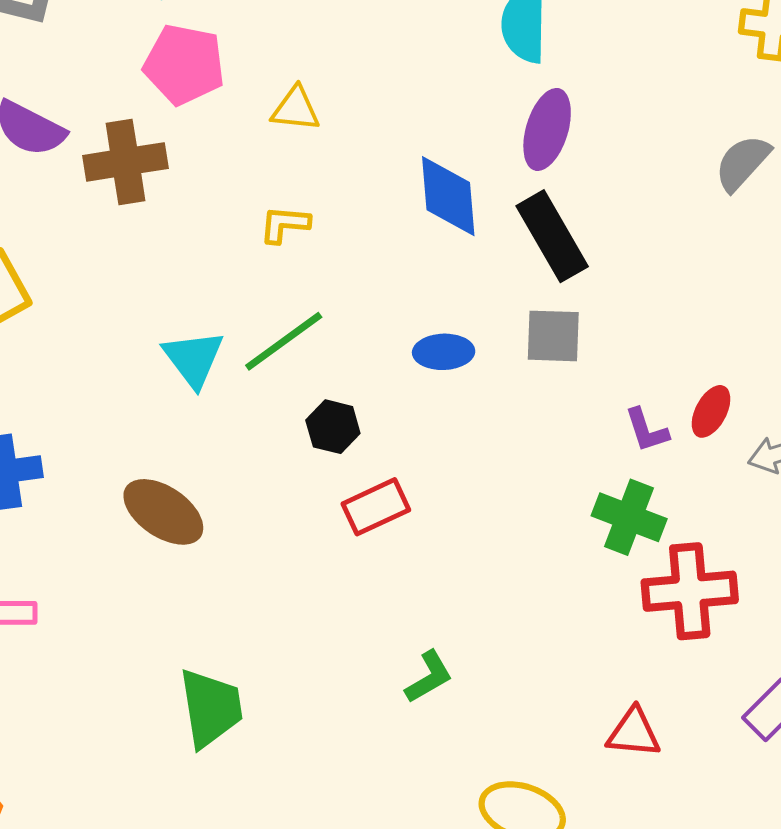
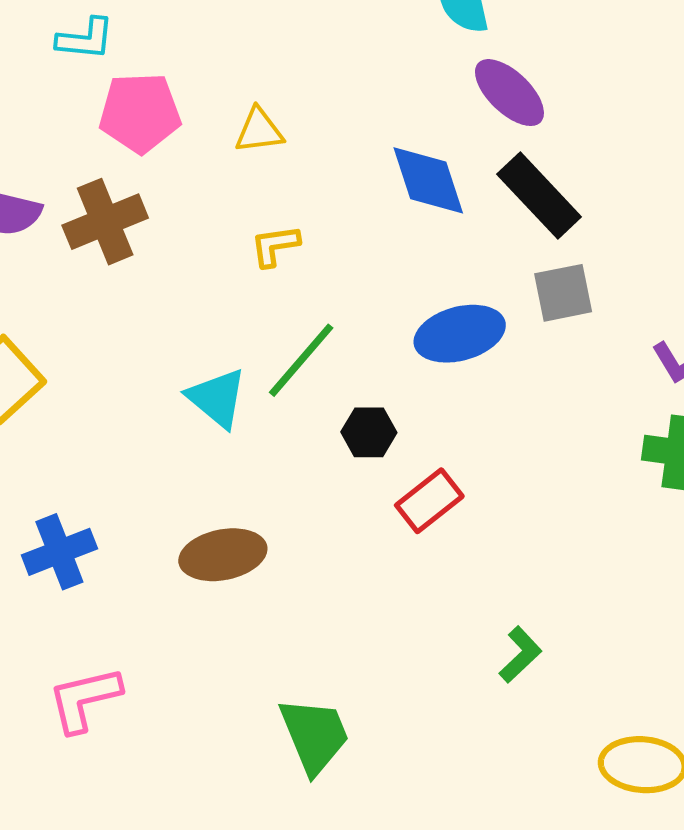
purple ellipse: (547, 129) -> (509, 93), turned -50
blue ellipse: (444, 352) -> (460, 334), size x1.5
brown ellipse: (163, 512) -> (223, 555), turned -32

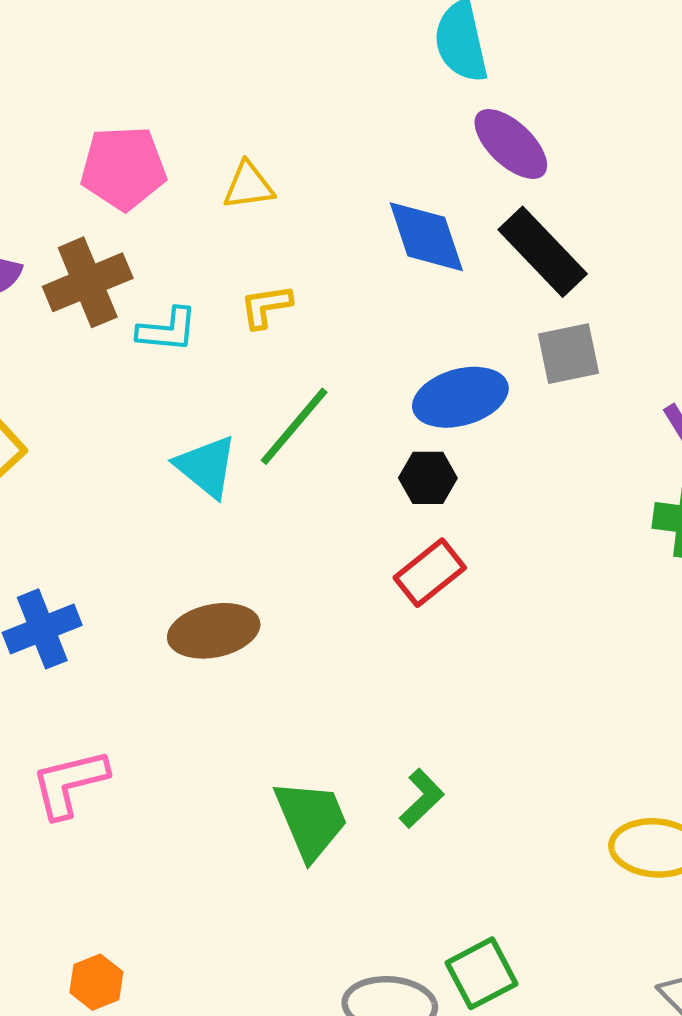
cyan L-shape: (85, 39) -> (167, 330), moved
black hexagon: (369, 432) -> (428, 478), moved
green L-shape: (520, 655) -> (422, 798), moved

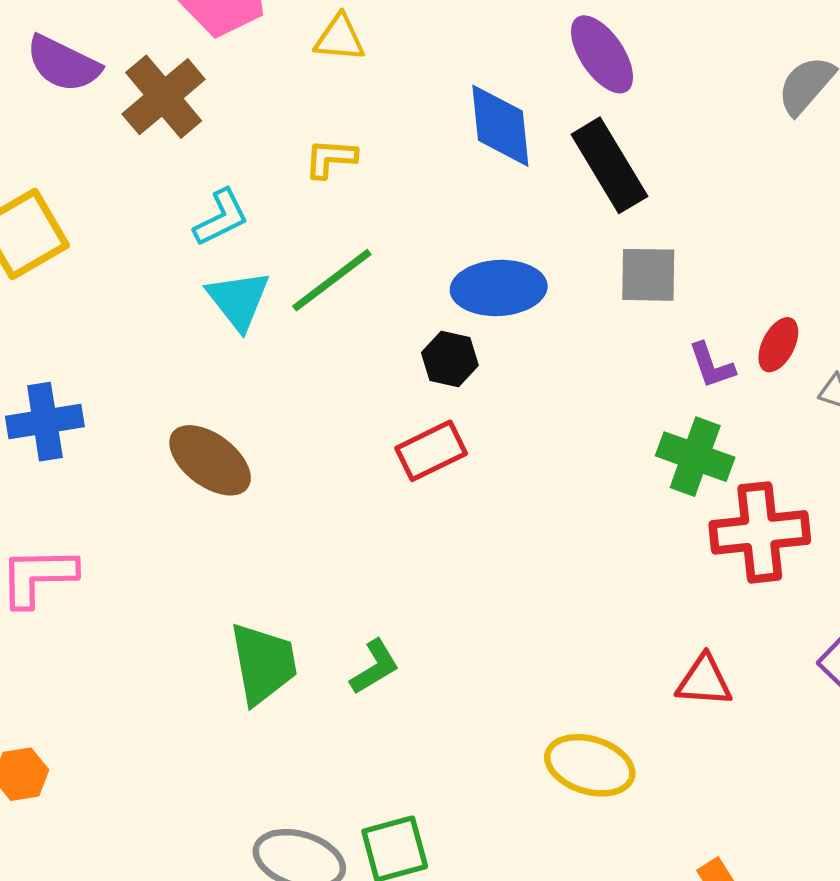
brown cross: (88, 282) -> (164, 97), turned -30
cyan L-shape: (167, 330) -> (221, 218), moved, turned -44
gray square: (569, 354) -> (648, 275), moved
brown ellipse: (214, 631) -> (210, 460), turned 36

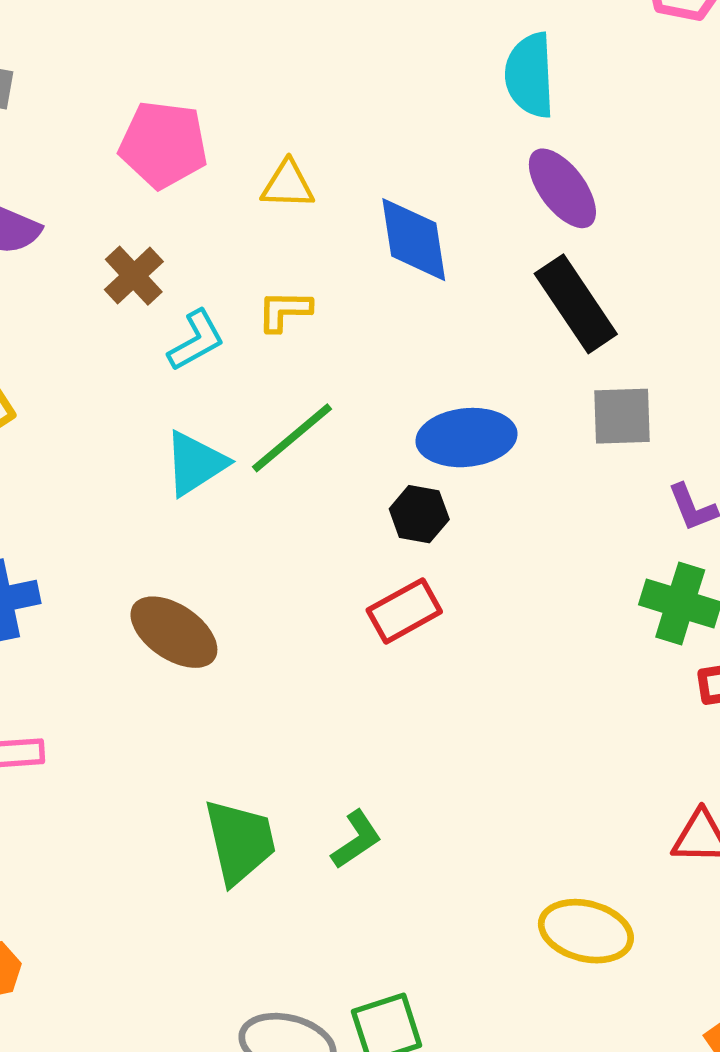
brown cross: (164, 97) -> (134, 276), moved, size x0.7
blue diamond: (500, 126) -> (414, 240), moved
cyan L-shape: (221, 218) -> (196, 340), moved
cyan triangle: (238, 300) -> (195, 463), turned 38

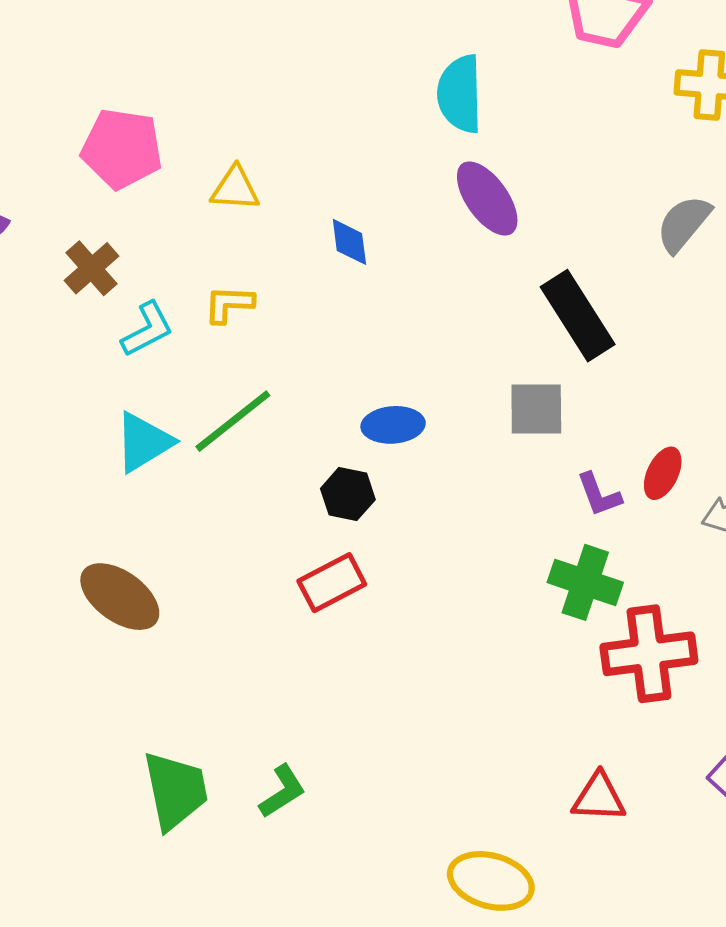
blue diamond: (414, 240) -> (349, 242), size x0.6
black rectangle: (576, 304) -> (578, 316), moved
blue ellipse: (466, 438) -> (393, 425), size x0.7

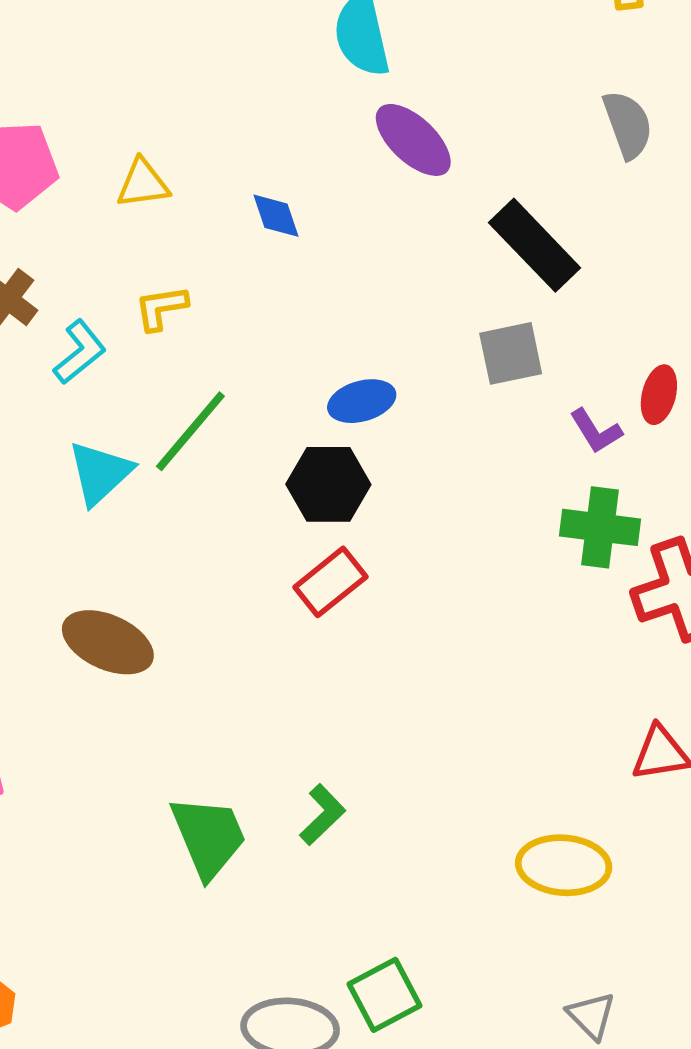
gray semicircle: (684, 224) -> (628, 125), turned 132
black hexagon: (348, 494) -> (328, 484), size x1.4

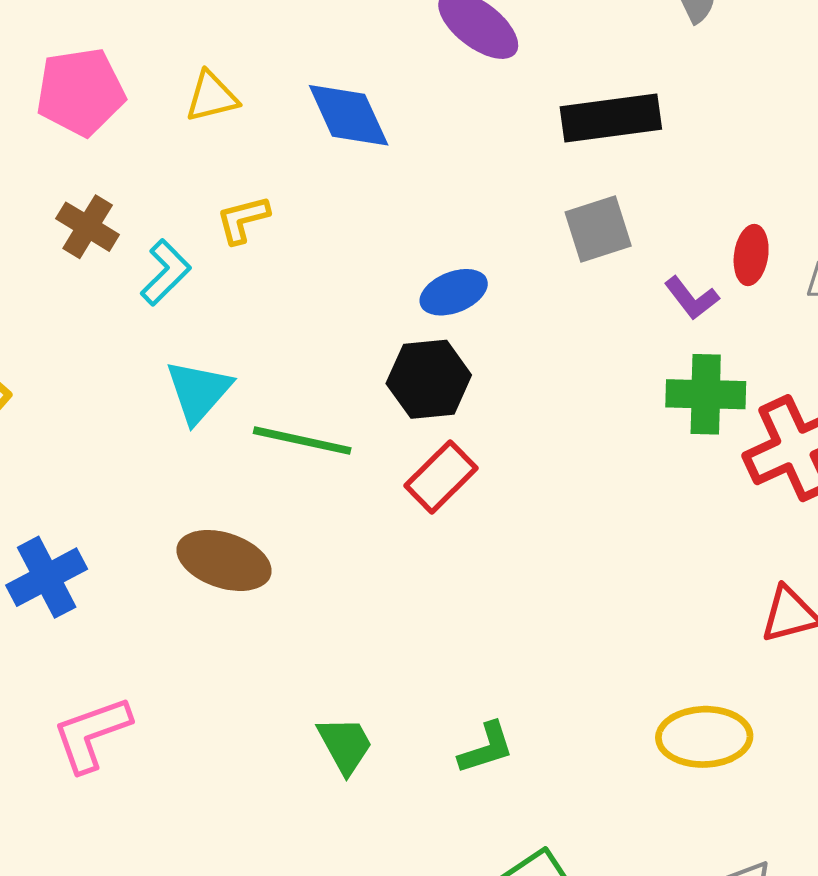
blue diamond: (276, 216) -> (349, 115), size x1.6
black rectangle: (535, 245) -> (611, 118), turned -48
green line: (190, 431) -> (302, 441), moved, turned 68
green L-shape: (323, 815) -> (486, 748), moved, turned 32
green trapezoid: (208, 837) -> (345, 745), size x0.7

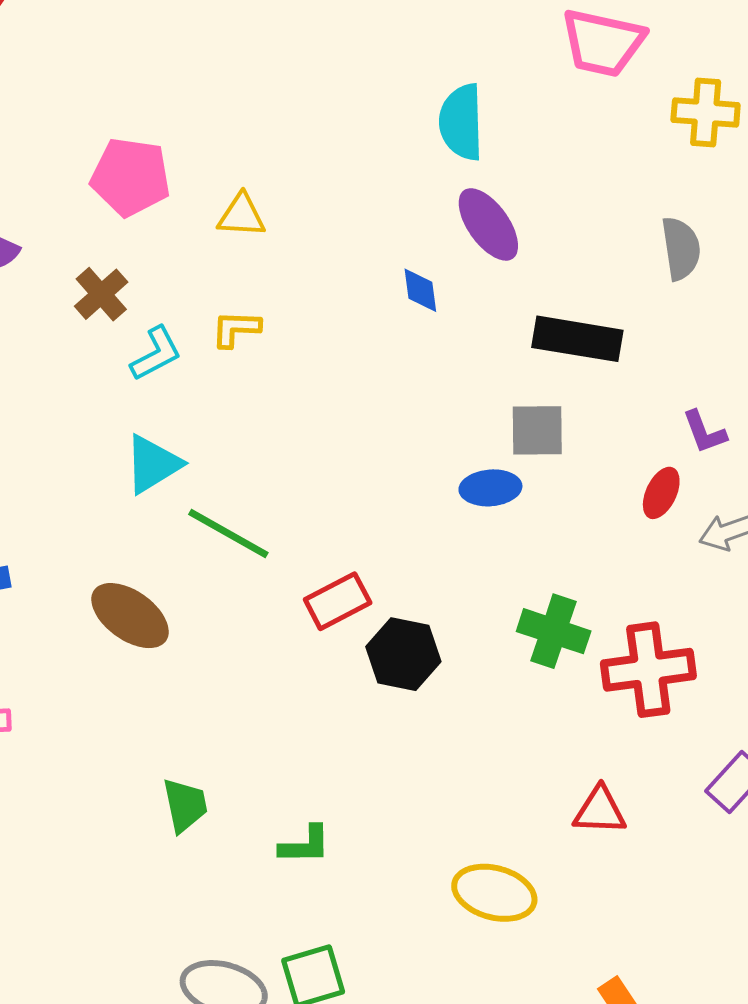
blue diamond: (349, 115) -> (420, 290), moved, size x0.6
blue ellipse: (454, 292) -> (490, 488), moved
purple L-shape: (692, 298) -> (704, 432), moved
black hexagon: (429, 379) -> (403, 654), moved
green cross: (706, 394) -> (554, 631), moved

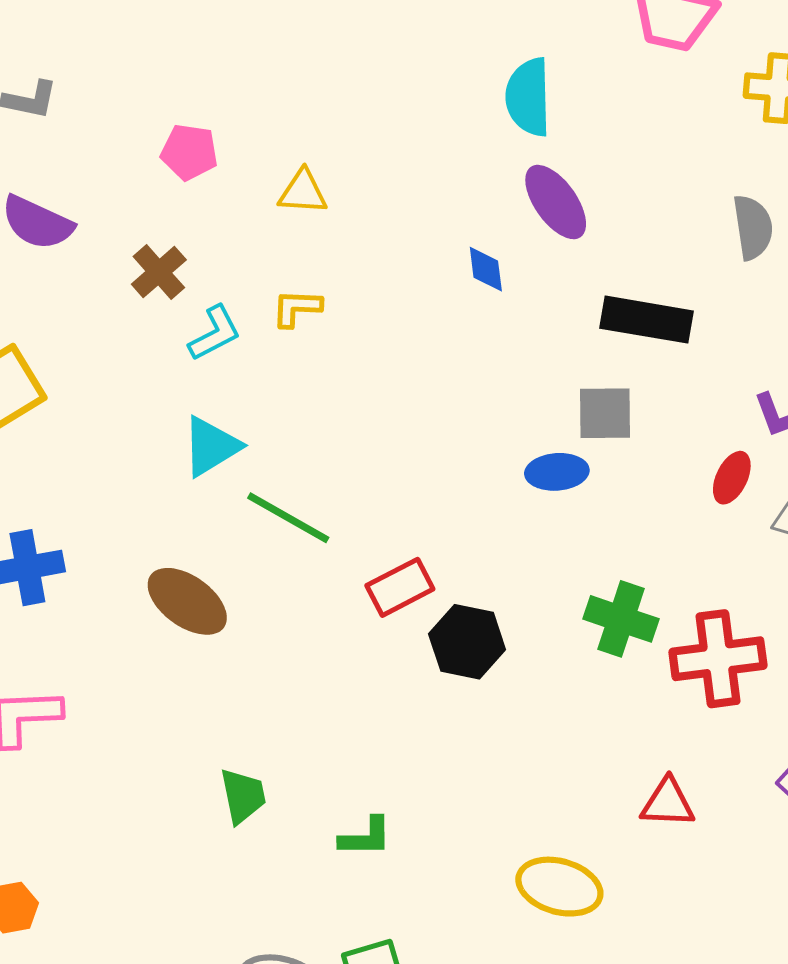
pink pentagon: (131, 177) -> (189, 152), size x0.7

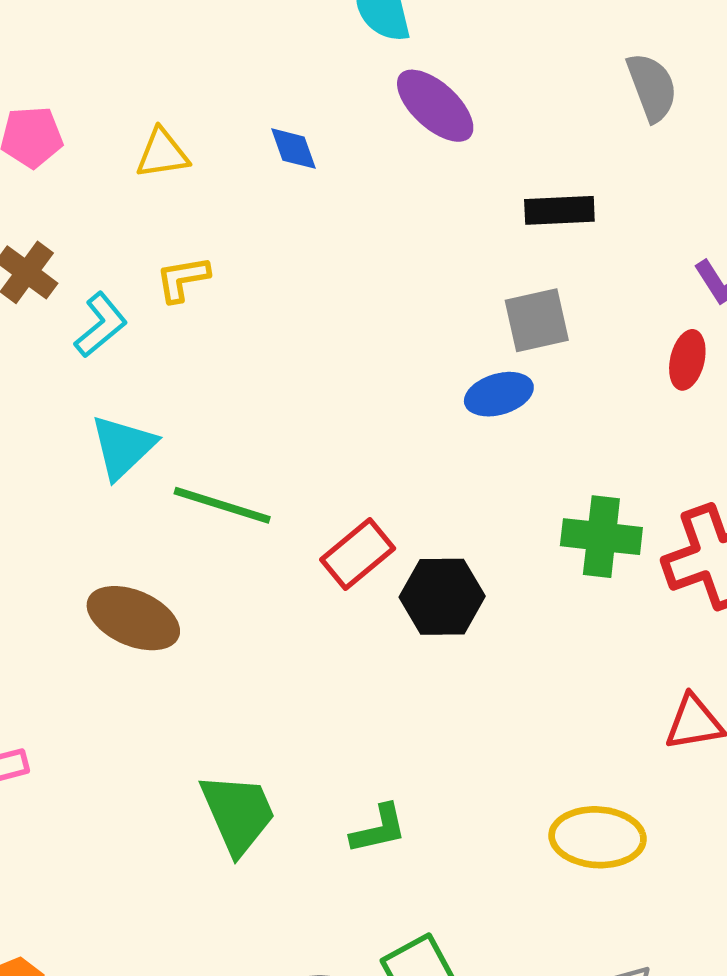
blue diamond: (486, 269) -> (294, 149), moved
black rectangle: (646, 320) -> (559, 210), size x0.7
green trapezoid: (243, 796) -> (238, 813), size x1.4

